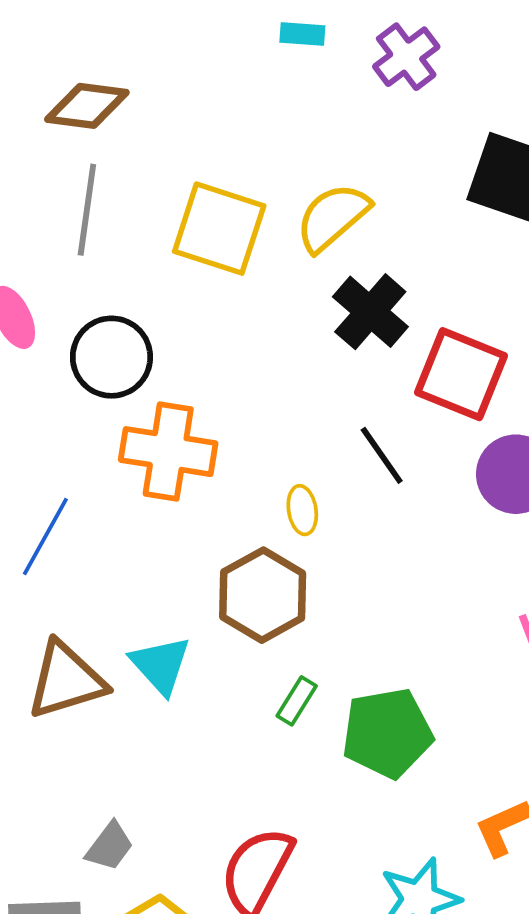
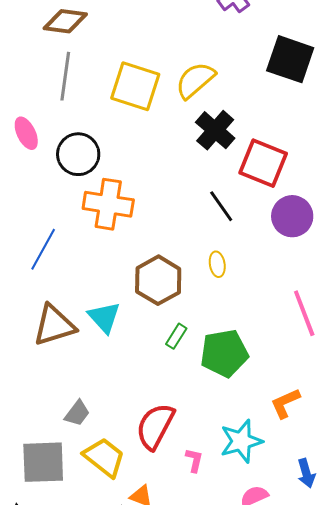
yellow ellipse: (302, 510) -> (217, 264), moved

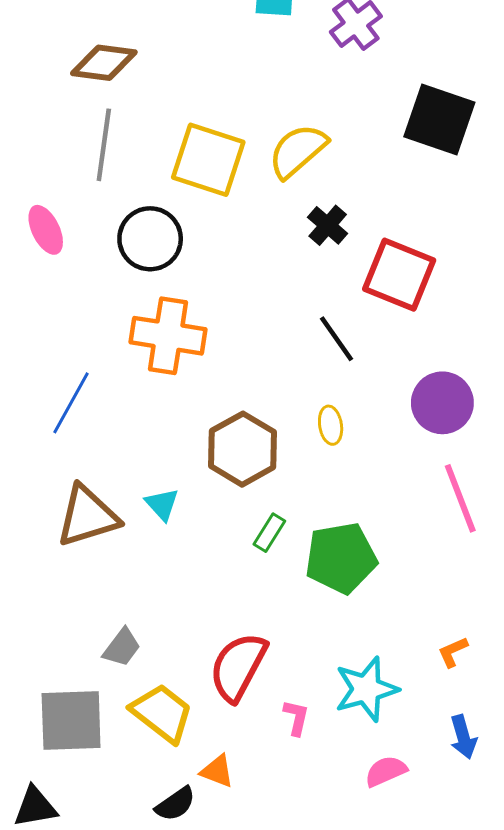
black cross: (215, 130) -> (328, 225), size x0.7
black circle: (78, 154) -> (150, 239), moved
purple circle: (292, 216) -> (442, 403), moved
cyan triangle: (104, 317) -> (162, 504), size x0.7
orange L-shape: (285, 403) -> (453, 652), moved, size x0.7

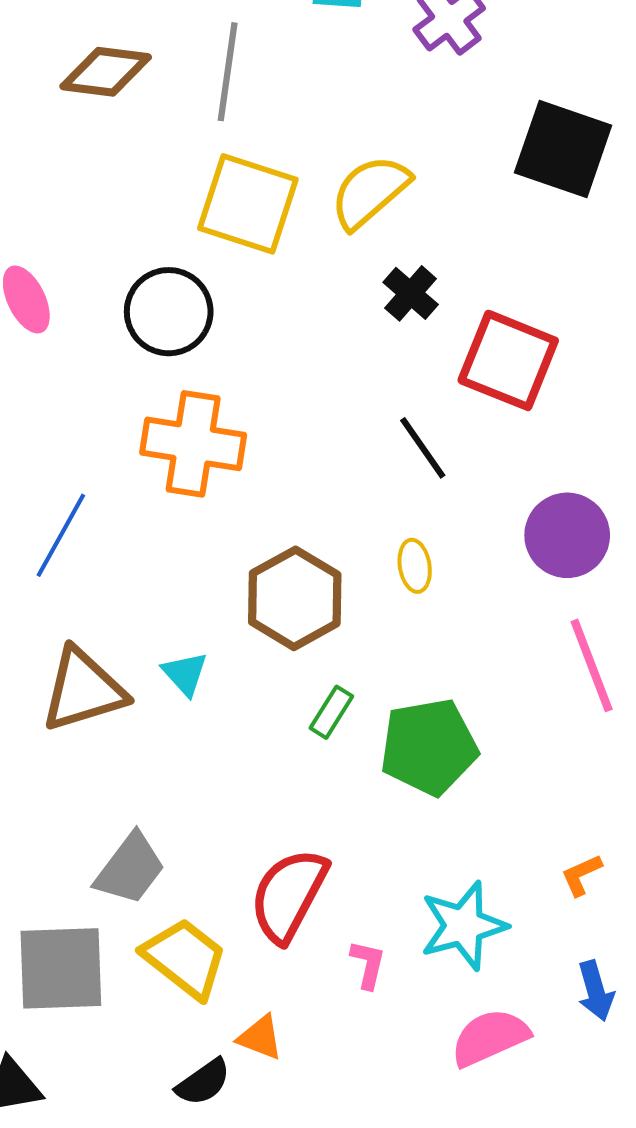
gray line: (104, 145) -> (228, 72), moved
gray trapezoid: (122, 647) -> (130, 869), size x1.4
pink semicircle: (386, 771) -> (490, 1038), size x1.4

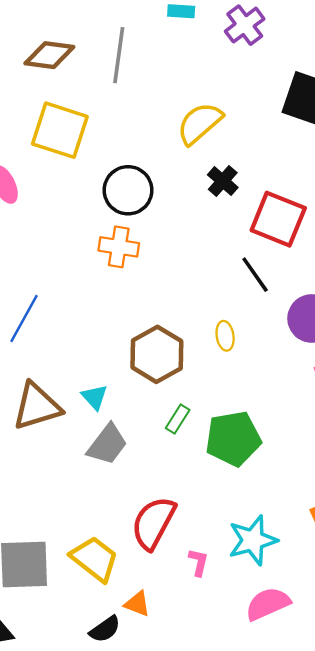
yellow square: (248, 204) -> (60, 130), moved
black circle: (169, 312) -> (128, 190), moved
orange cross: (193, 444) -> (119, 247), moved, size x0.7
black line: (423, 448) -> (255, 275), moved
gray trapezoid: (130, 869) -> (107, 444), moved

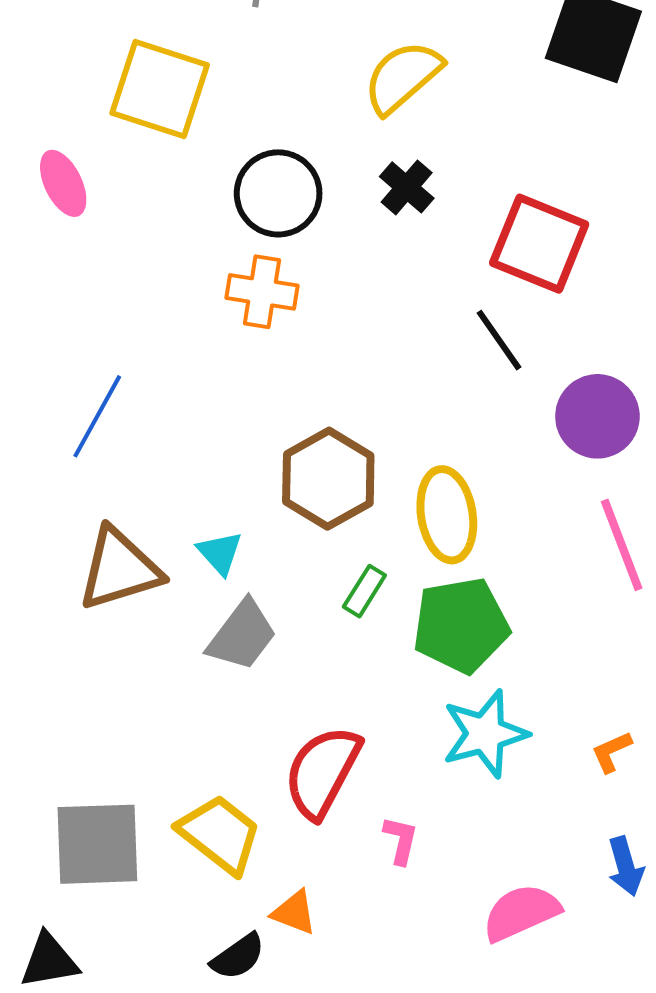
black cross: (223, 181) -> (407, 187), moved
yellow ellipse: (225, 336) -> (447, 515), moved, size x1.8
cyan star: (253, 540) -> (485, 734), moved

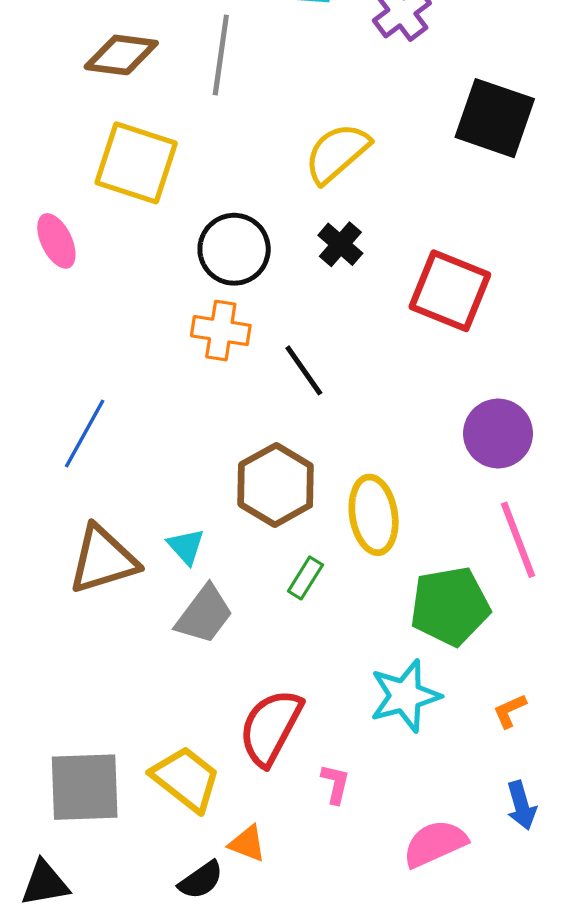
black line: (499, 340) -> (304, 370), moved
green pentagon: (461, 625) -> (450, 606), moved

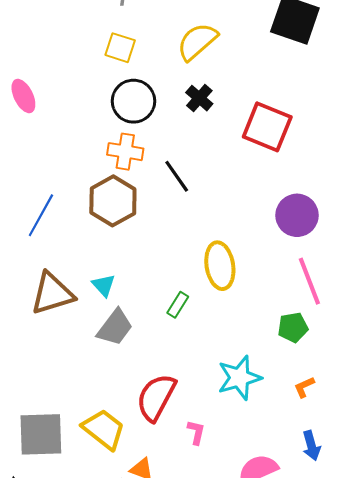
yellow square: (136, 163) -> (120, 48), moved, size x0.6
brown hexagon: (276, 485) -> (113, 201), moved
green pentagon: (450, 606) -> (293, 327), moved, size x0.6

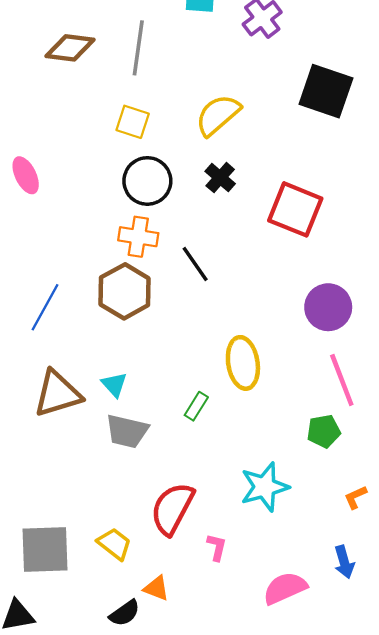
gray trapezoid: (115, 327) -> (127, 431), turned 66
orange L-shape: (304, 387) -> (355, 497), moved
yellow trapezoid: (104, 429) -> (114, 544), size x0.7

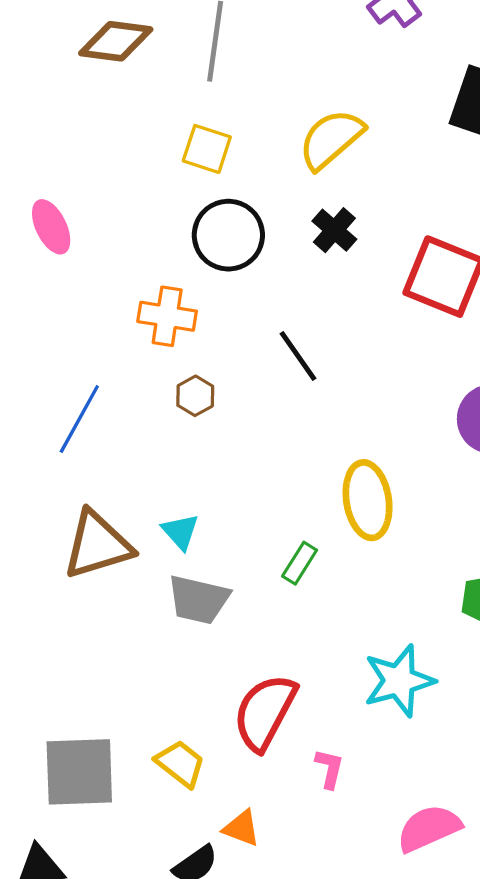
orange cross: (138, 237) -> (167, 316), moved
brown hexagon: (125, 291) -> (195, 396), size x0.5

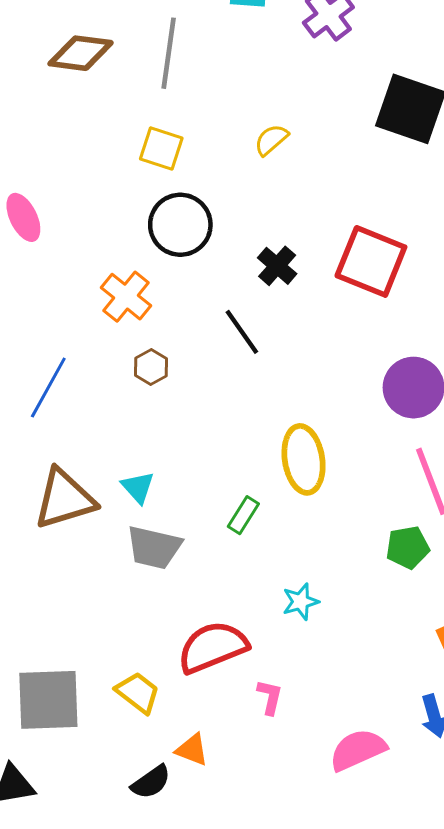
yellow semicircle: (331, 139) -> (271, 140), size x0.6
black cross: (334, 230) -> (277, 266), moved
orange cross: (167, 316) -> (126, 297), turned 30
cyan star: (399, 681) -> (301, 602), moved, size x0.6
red semicircle: (265, 712) -> (213, 647), turned 40

